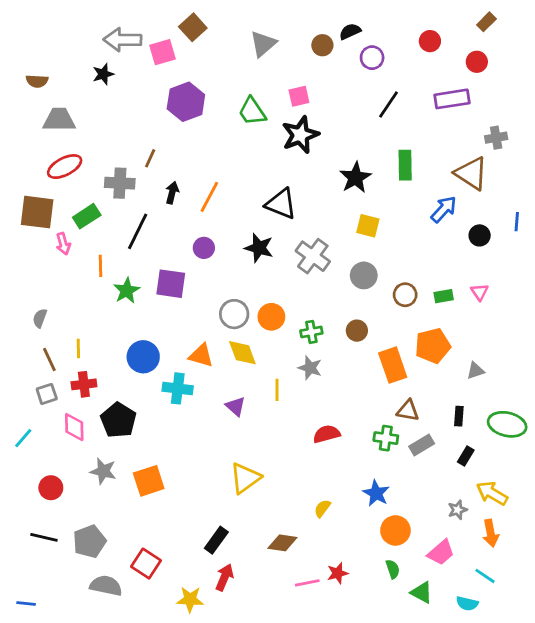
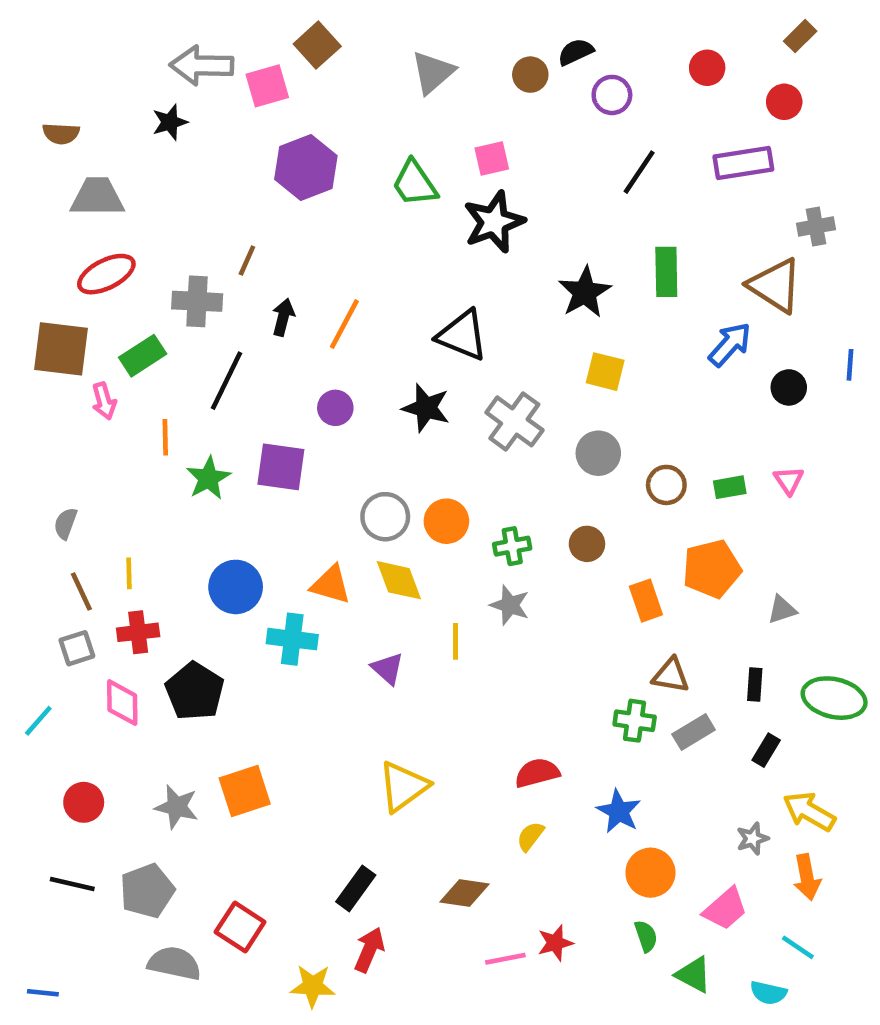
orange rectangle: (393, 365) -> (646, 601), size x0.7
red semicircle: (327, 434) -> (537, 773), moved
gray star: (103, 471) -> (177, 807), moved

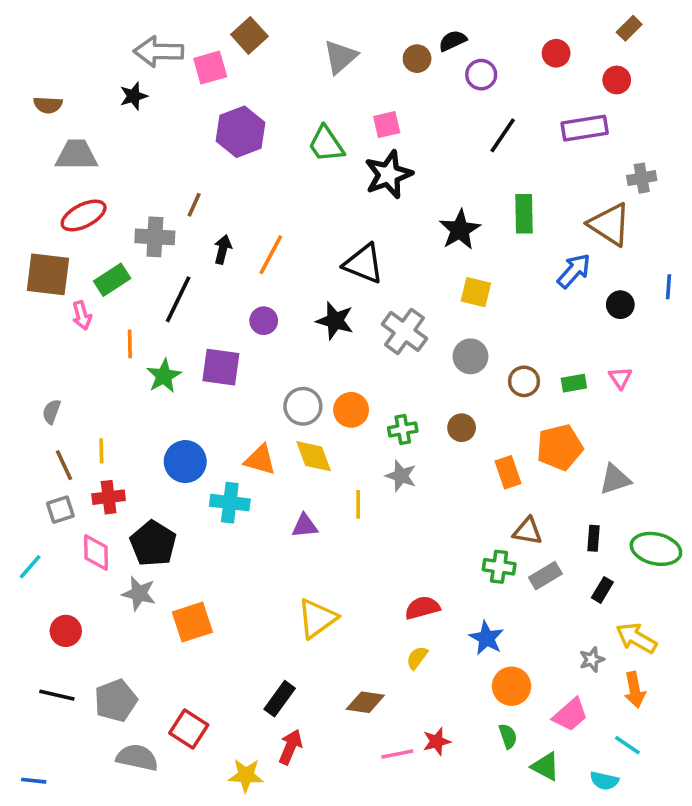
gray triangle: (782, 610) -> (615, 479), size x1.4
purple triangle: (387, 669) -> (305, 526), turned -48
gray star: (177, 807) -> (139, 593), moved

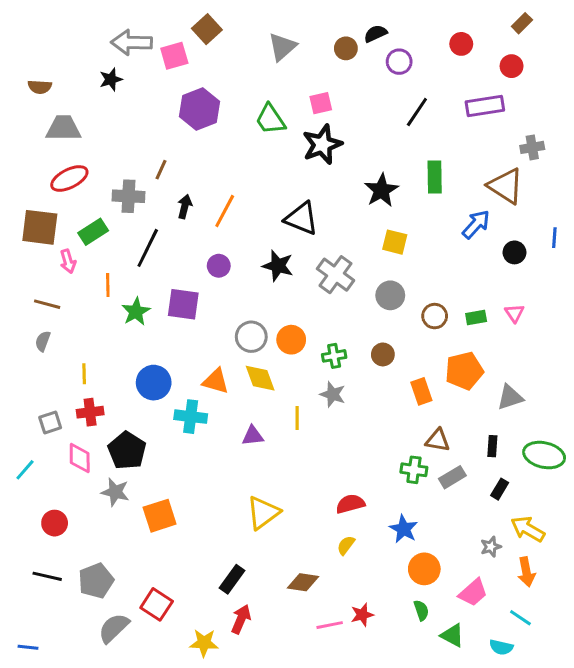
brown line: (64, 465) -> (47, 304), moved, turned -50
gray semicircle: (137, 758) -> (114, 628), turned -56

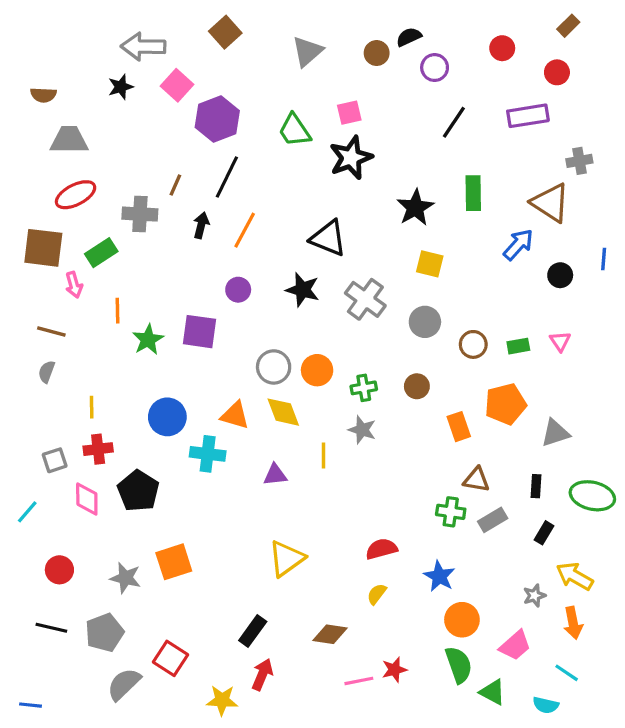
pink square: (174, 56) -> (177, 85), moved, turned -32
black line: (148, 248) -> (227, 177), moved
gray star: (115, 492) -> (125, 578), moved
green semicircle: (421, 610) -> (459, 665), size x1.6

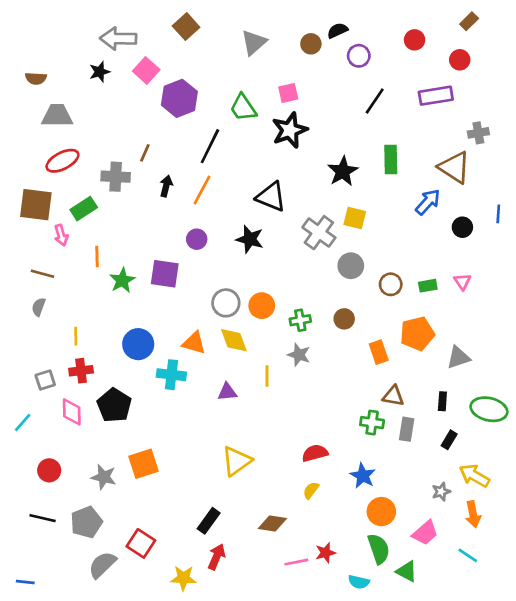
black line: (227, 177) -> (210, 146), moved
gray cross: (365, 299) -> (319, 233), moved
gray rectangle: (493, 520) -> (407, 429), turned -50
cyan semicircle: (546, 705) -> (359, 582), moved

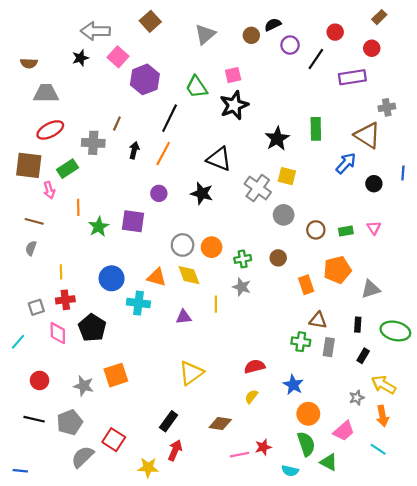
black line: (375, 101) -> (316, 59), moved

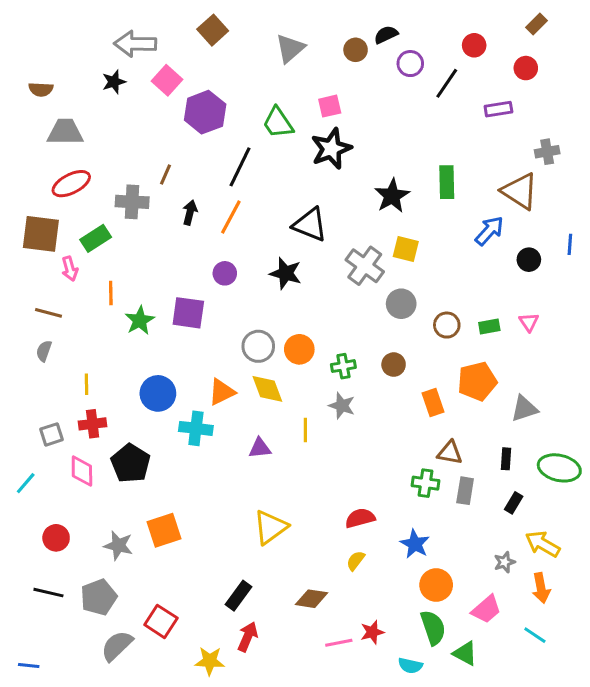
purple rectangle: (352, 77) -> (498, 109), size x0.7
orange triangle: (157, 277) -> (222, 392), turned -42

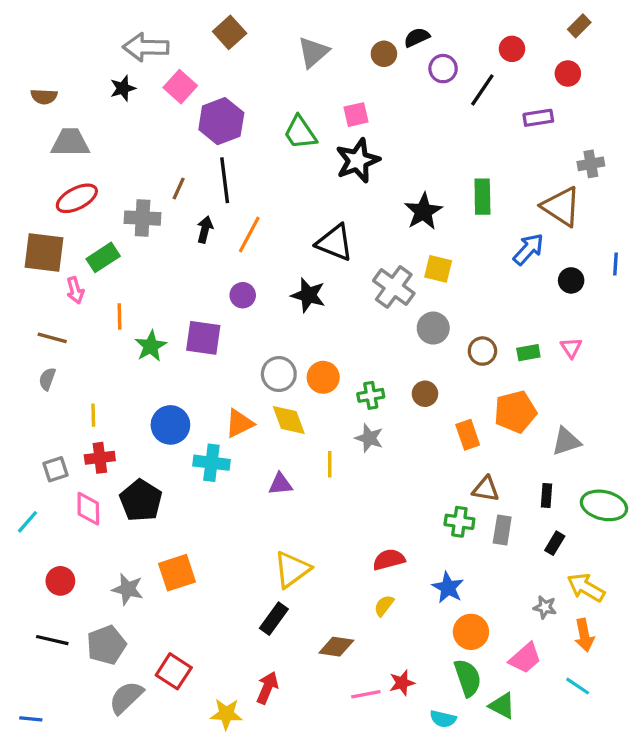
black line: (240, 167) -> (225, 180), moved, turned -33
gray star: (505, 562) -> (545, 607), turned 30
black rectangle: (238, 596) -> (274, 619), moved

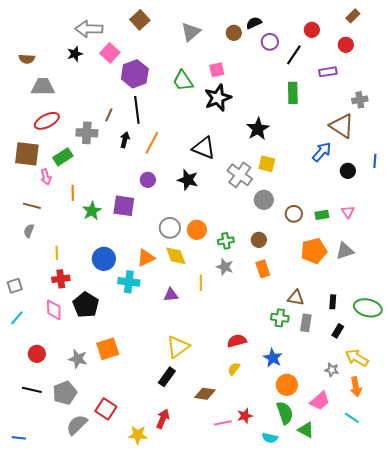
green rectangle: (482, 197) -> (293, 93), moved
orange rectangle: (468, 435) -> (263, 269), moved
gray triangle: (566, 441) -> (345, 251), moved
gray square: (55, 469) -> (15, 286), moved

